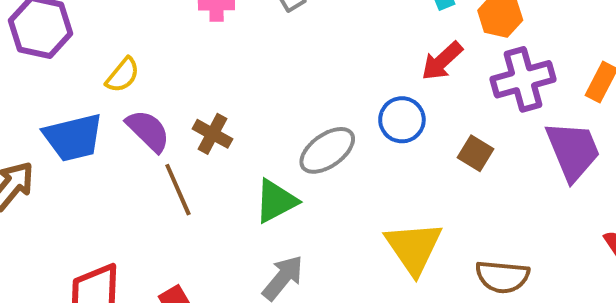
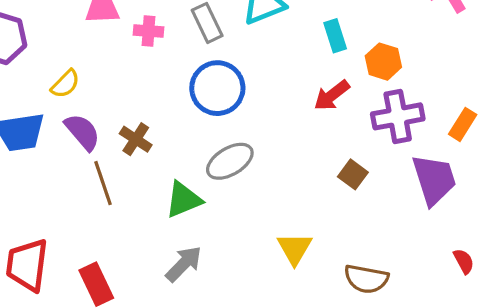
blue circle: (402, 120) -> (217, 88), moved, size x1.4
yellow triangle: (414, 248) -> (295, 248), size x0.7

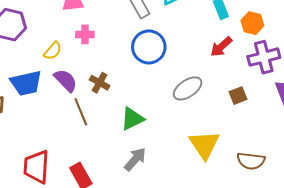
pink cross: (148, 31) -> (85, 34), moved
gray ellipse: (230, 161) -> (188, 88), moved
brown square: (353, 174) -> (238, 96), turned 36
yellow triangle: (295, 248) -> (204, 145), size x1.4

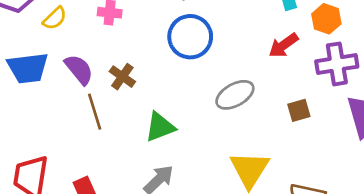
yellow semicircle: (53, 51) -> (55, 18), moved

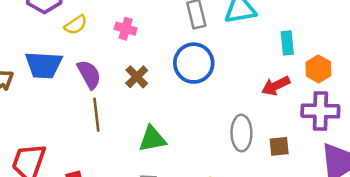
brown cross: (122, 77) -> (137, 77), moved
gray ellipse: (235, 95) -> (241, 133), moved, turned -72

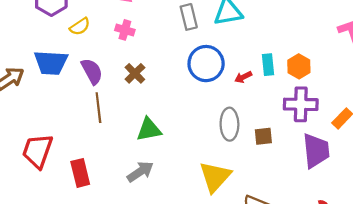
cyan rectangle: (287, 43) -> (268, 65), moved
blue circle: (194, 63) -> (206, 64), moved
red arrow: (276, 86) -> (243, 77), moved, size x0.7

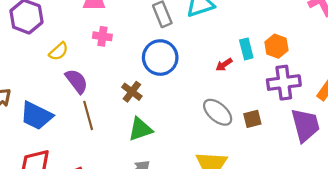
yellow semicircle: (80, 26) -> (59, 51), moved
blue trapezoid: (51, 63) -> (36, 116), moved, turned 32
blue circle: (206, 64) -> (160, 58), moved
brown cross: (135, 73) -> (132, 92), moved
gray ellipse: (229, 124) -> (218, 112), turned -40

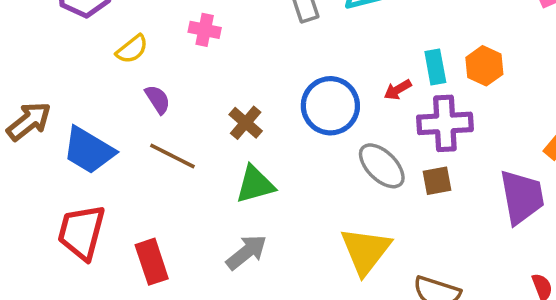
blue circle: (160, 58) -> (330, 106), moved
purple semicircle: (77, 81) -> (158, 99), size x0.7
purple cross: (284, 83) -> (445, 123), moved
brown line: (88, 115) -> (172, 156), turned -52

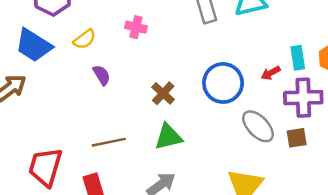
blue trapezoid: (89, 150) -> (34, 45), moved
brown line: (172, 156) -> (109, 142), moved, turned -40

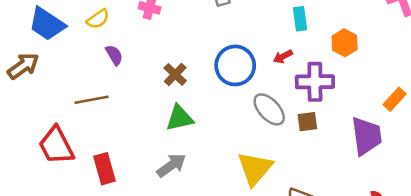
cyan rectangle: (298, 58) -> (300, 19), moved
brown line: (109, 142) -> (91, 100), moved
red trapezoid: (45, 167) -> (56, 146), turned -45

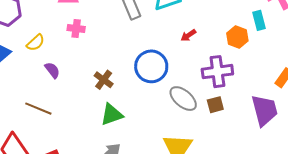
cyan rectangle: (300, 19) -> (259, 20), moved
red arrow: (283, 57) -> (188, 35), moved
brown line: (91, 100) -> (38, 109), turned 40

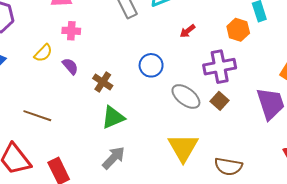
yellow semicircle: (36, 43) -> (43, 53), moved
blue circle: (151, 66) -> (151, 65), size x0.7
purple semicircle: (52, 70) -> (70, 66), moved
brown square: (215, 105) -> (219, 101), turned -30

